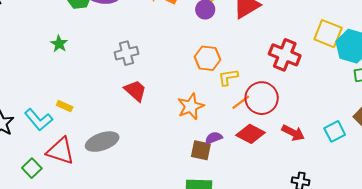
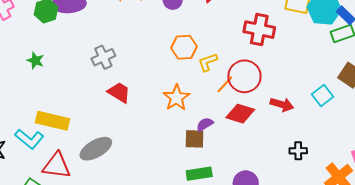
yellow rectangle: (65, 106) -> (52, 121), size x2.0

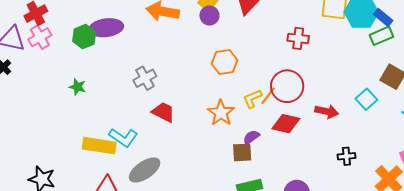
red cross: (259, 30) -> (298, 38), size x0.7
yellow L-shape: (208, 62) -> (252, 99), moved
cyan L-shape: (29, 139) -> (123, 137), moved

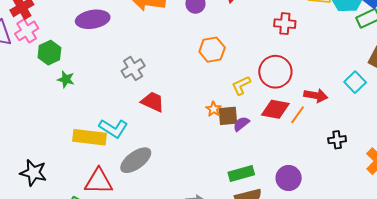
green hexagon: (84, 37) -> (49, 53), moved
orange line: (268, 96) -> (298, 115), moved
orange star: (221, 113) -> (214, 109), moved, size x0.6
brown square: (242, 152) -> (228, 116), moved

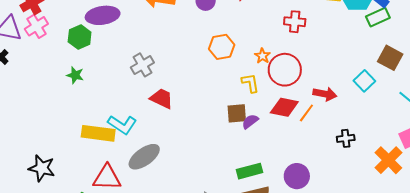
green hexagon: (49, 53) -> (80, 37), moved
yellow L-shape: (241, 85) -> (250, 83), turned 105
orange star: (214, 109) -> (262, 56), moved

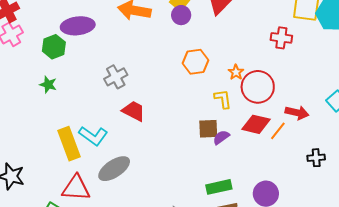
red cross: (295, 22) -> (281, 38), moved
yellow rectangle: (98, 133) -> (69, 144), turned 60

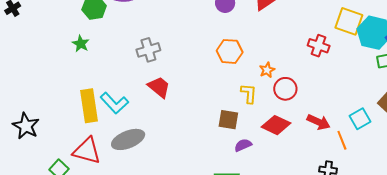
red circle: (258, 87) -> (285, 89), size x0.7
orange line: (278, 131) -> (342, 140), moved, turned -72
purple semicircle: (221, 137) -> (243, 145), moved

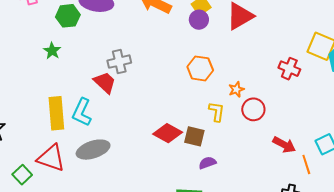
red trapezoid: (159, 87) -> (105, 83), moved
cyan L-shape: (114, 103) -> (82, 112), turned 64
red diamond: (276, 125) -> (168, 133), moved

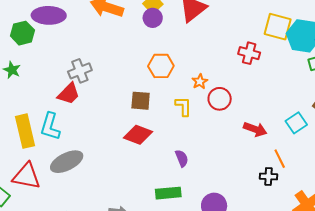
red trapezoid: (105, 83) -> (69, 94), turned 100
brown square: (194, 136) -> (141, 101), moved
purple semicircle: (207, 163) -> (182, 158), turned 96
orange line: (306, 164) -> (280, 159), moved

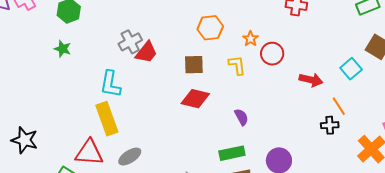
red trapezoid: (69, 94) -> (146, 52), moved
cyan L-shape: (50, 126) -> (110, 84), moved
yellow rectangle: (25, 131) -> (107, 119), moved
gray ellipse: (67, 162) -> (130, 157), moved, size x0.7

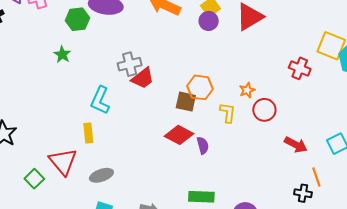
orange hexagon: (210, 28) -> (200, 87), moved
purple semicircle: (241, 117) -> (203, 145), moved
yellow rectangle: (107, 119) -> (88, 133), size x0.6
red triangle: (89, 153) -> (63, 162), turned 32

